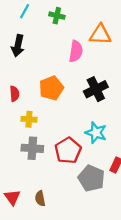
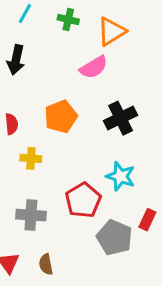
orange triangle: (100, 35) -> (112, 31), moved, turned -35
pink semicircle: (76, 51) -> (94, 67), turned 50
gray cross: (32, 148) -> (31, 215), moved

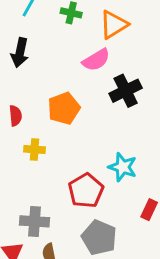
black cross: (121, 118) -> (126, 91), moved
gray cross: (31, 215) -> (35, 221), moved
gray pentagon: (115, 238) -> (99, 238), moved

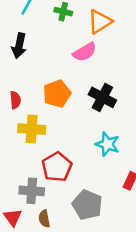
black cross: (126, 91) -> (102, 97), moved, turned -36
yellow cross: (35, 149) -> (32, 129), size x1.5
red pentagon: (86, 191) -> (57, 167), moved

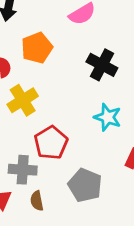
orange pentagon: (57, 94) -> (37, 48), moved
yellow cross: (32, 129) -> (23, 100), turned -36

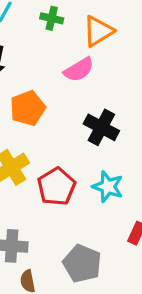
red pentagon: (51, 143) -> (56, 187), moved

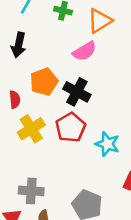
black cross: (101, 127) -> (77, 92), moved
red pentagon: (56, 187) -> (71, 127), moved

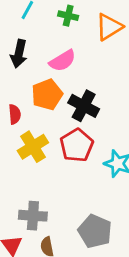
pink semicircle: (85, 51) -> (63, 61), moved

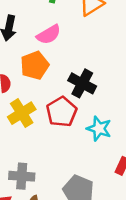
black cross: (84, 106) -> (82, 83), moved

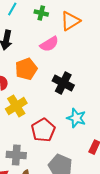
pink semicircle: (49, 34) -> (49, 44), moved
red pentagon: (62, 112) -> (43, 130), moved

